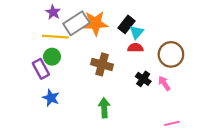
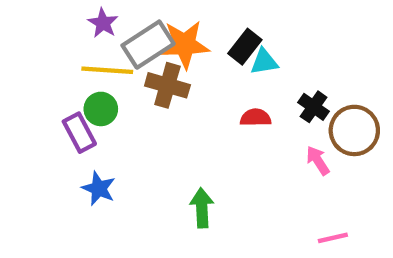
cyan triangle: (136, 32) -> (264, 62), turned 40
red semicircle: (135, 48) -> (256, 118), moved
brown circle: (171, 54) -> (354, 130), moved
brown cross: (102, 64) -> (167, 85), moved
black cross: (143, 79) -> (314, 107), moved

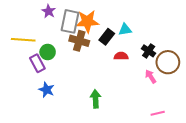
gray rectangle: (148, 45) -> (70, 21), turned -45
black rectangle: (245, 47) -> (107, 37), moved
yellow line: (107, 70) -> (23, 40), moved

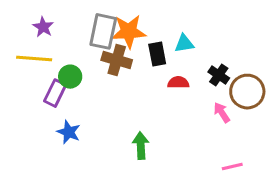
purple star: (49, 11) -> (43, 27), moved
black rectangle: (107, 37) -> (157, 54), turned -49
purple rectangle: (37, 63) -> (55, 93), turned 54

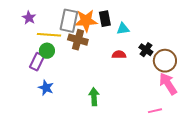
black rectangle: (157, 54) -> (105, 19), moved
yellow line: (34, 58) -> (49, 35), moved
pink arrow: (222, 113) -> (168, 84), moved, size x1.6

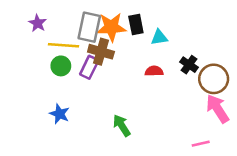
purple rectangle: (37, 62) -> (89, 67), moved
green arrow: (94, 97) -> (122, 125), turned -30

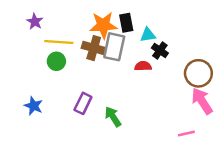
gray rectangle: (89, 27) -> (114, 47), moved
black cross: (189, 65) -> (160, 50), moved
purple rectangle: (89, 67) -> (83, 103), moved
blue star: (60, 114) -> (34, 106), moved

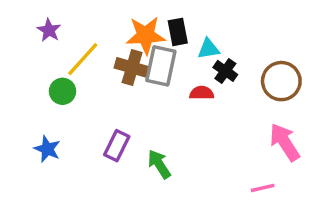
yellow line: (59, 42) -> (83, 59), turned -52
green circle: (56, 61) -> (63, 91), moved
brown circle: (198, 73) -> (281, 81), moved

